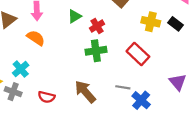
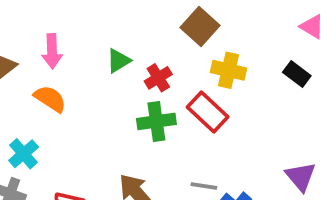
yellow cross: (151, 22) -> (229, 70), moved
red rectangle: (138, 54) -> (208, 112), moved

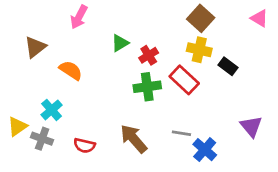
brown square: (200, 27) -> (201, 18), moved
pink arrow: (52, 51) -> (79, 17), moved, turned 30
black rectangle: (297, 74) -> (228, 66), moved

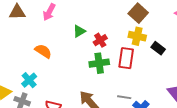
brown triangle: (35, 47) -> (17, 12), moved, turned 36
red rectangle: (184, 80) -> (126, 58), turned 55

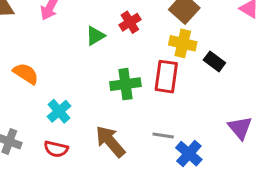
red cross: (100, 40) -> (130, 22), moved
orange semicircle: (43, 51) -> (26, 74), moved
cyan cross: (29, 80) -> (59, 111), moved

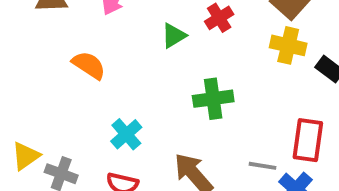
orange semicircle: (26, 74) -> (89, 65), moved
red rectangle: (166, 77) -> (308, 140), moved

